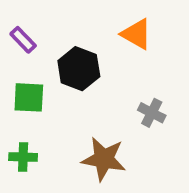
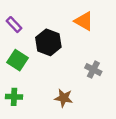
green square: (29, 97) -> (18, 60), turned 30
brown star: (104, 159) -> (64, 98), size x0.7

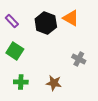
black hexagon: (48, 42) -> (46, 23), moved
green cross: (14, 97) -> (21, 82), moved

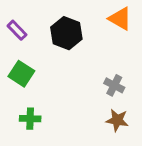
orange triangle: (71, 18) -> (120, 19), moved
brown star: (54, 83) -> (117, 120), moved

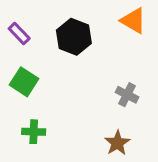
brown star: (117, 120) -> (117, 143), moved, turned 30

